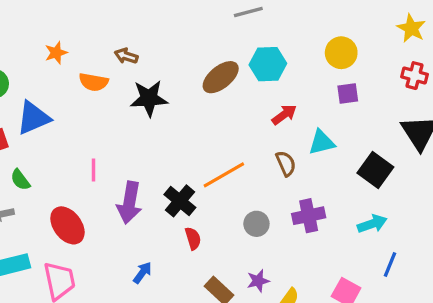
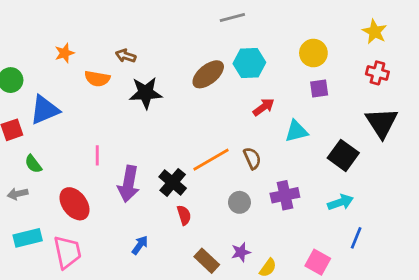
brown semicircle: (286, 164) -> (252, 158), moved

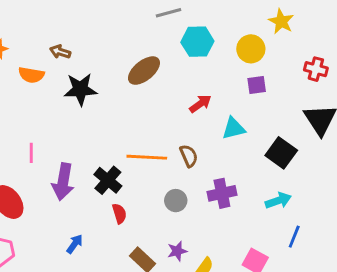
yellow star: (375, 32) -> (281, 21), moved
cyan hexagon: (249, 63) -> (197, 42), moved
orange line: (211, 160) -> (147, 157), turned 33

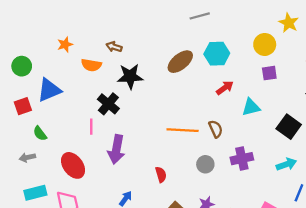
cyan hexagon: (197, 42) -> (217, 54), moved
black cross: (108, 180) -> (108, 104), moved

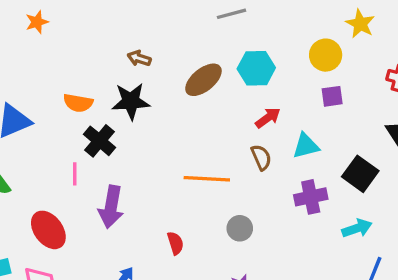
orange star: (65, 44) -> (37, 22), moved
brown arrow: (114, 47) -> (139, 58), moved
orange semicircle: (91, 65) -> (78, 103), moved
brown semicircle: (216, 129) -> (261, 157), moved
purple cross: (242, 159) -> (311, 197), moved

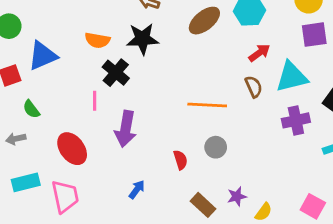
purple square: (332, 96) -> (314, 35), size x1.4
cyan triangle: (306, 146) -> (292, 77), size x1.4
gray circle: (240, 228) -> (216, 147), moved

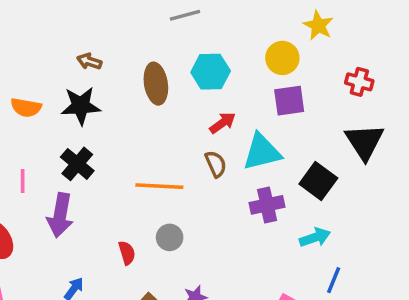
brown ellipse: (204, 21) -> (156, 84), turned -60
black cross: (116, 73) -> (77, 164), moved

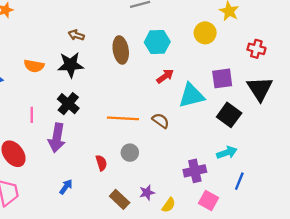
purple square: (289, 101) -> (222, 78), moved
brown semicircle: (216, 164) -> (161, 121), moved, turned -30
purple cross: (267, 205) -> (195, 171), moved

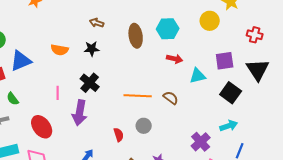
black star: (71, 65) -> (92, 49), size x0.7
red arrow: (165, 76) -> (175, 59), turned 49
cyan triangle: (191, 96) -> (198, 76), size x0.7
purple cross: (195, 171) -> (201, 142), turned -30

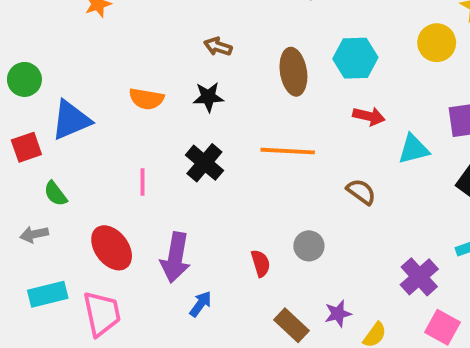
orange line: (138, 96) -> (288, 151), moved
purple arrow: (80, 113) -> (175, 258), moved

